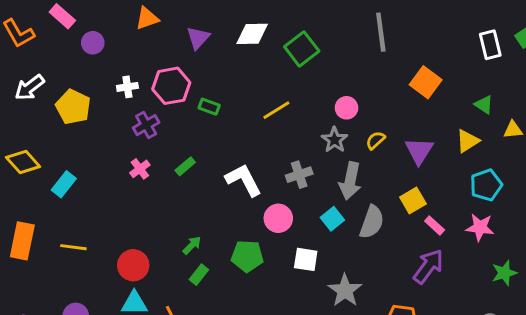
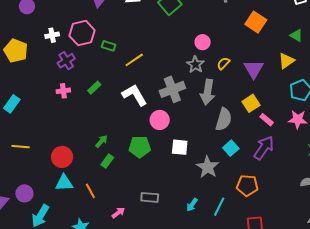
yellow line: (276, 110) -> (134, 60), moved
pink cross: (140, 169) -> (63, 91), turned 32
gray cross: (299, 175) -> (172, 89), size x1.4
cyan square: (332, 219) -> (231, 148), moved

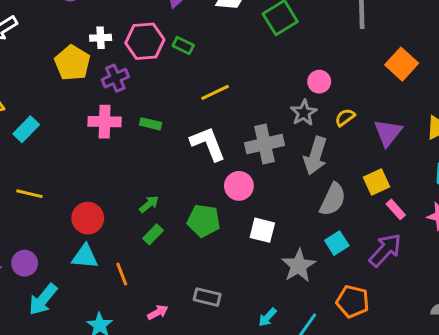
green rectangle: (109, 46) -> (183, 46), moved
yellow pentagon: (16, 51) -> (72, 63), moved
green rectangle: (94, 88) -> (151, 124), turned 48
pink cross: (63, 91) -> (105, 122), size x1.5

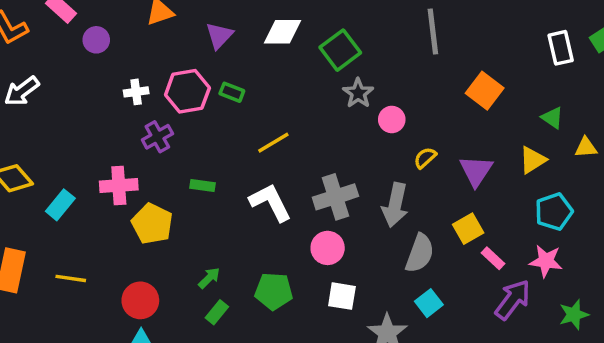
yellow pentagon: (72, 63) -> (152, 224), moved
gray star: (304, 113) -> (358, 93), moved
pink cross: (105, 122) -> (119, 185), moved
pink circle: (239, 186) -> (328, 248), moved
purple arrow: (385, 250) -> (513, 300), moved

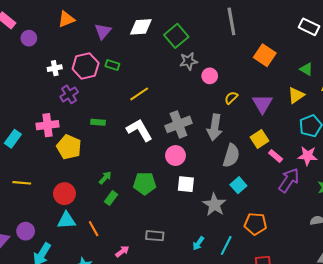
white rectangle: (561, 48) -> (309, 27), turned -48
gray star: (358, 93) -> (189, 61), turned 30

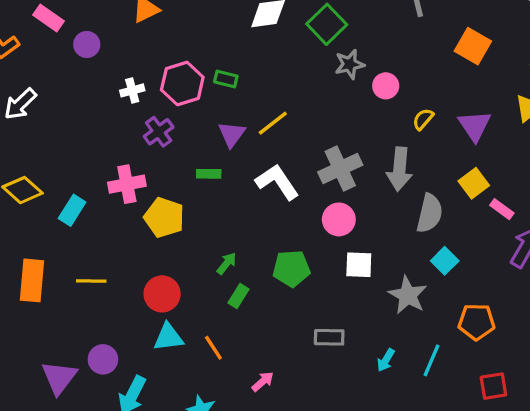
purple triangle: (103, 31) -> (232, 134), moved
gray rectangle: (155, 236) -> (329, 337), moved

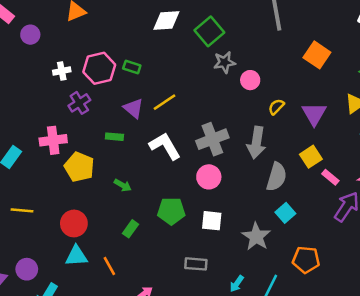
purple triangle: (232, 134) -> (133, 108), turned -30
green arrow: (227, 263) -> (123, 185), moved, turned 78
white square: (359, 265) -> (212, 221), moved

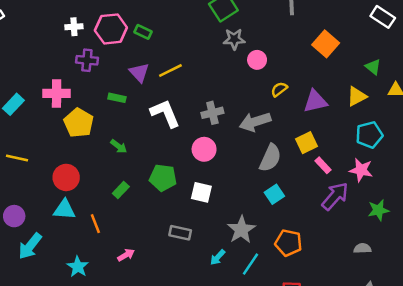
purple cross: (79, 103) -> (87, 60), turned 30
purple triangle: (314, 114) -> (315, 101), turned 40
gray cross: (212, 139) -> (212, 113), size x0.7
gray arrow: (256, 143) -> (255, 122), turned 56
gray star: (256, 237) -> (241, 230), moved

